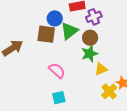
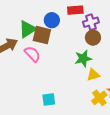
green triangle: (69, 31) -> (28, 29), moved
brown circle: (90, 38) -> (93, 38), moved
pink semicircle: (57, 71) -> (32, 54), moved

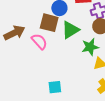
green triangle: (28, 29) -> (70, 30), moved

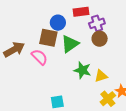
green star: (90, 47) -> (82, 70), moved, turned 30

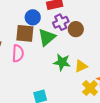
purple cross: (97, 23) -> (61, 22), moved
pink semicircle: (40, 57) -> (18, 53), turned 54

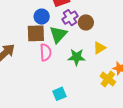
pink semicircle: (18, 53) -> (46, 52), moved
yellow triangle: (81, 66) -> (99, 48), moved

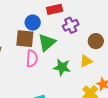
purple cross: (70, 18) -> (71, 25), moved
brown circle: (86, 22) -> (96, 41), moved

